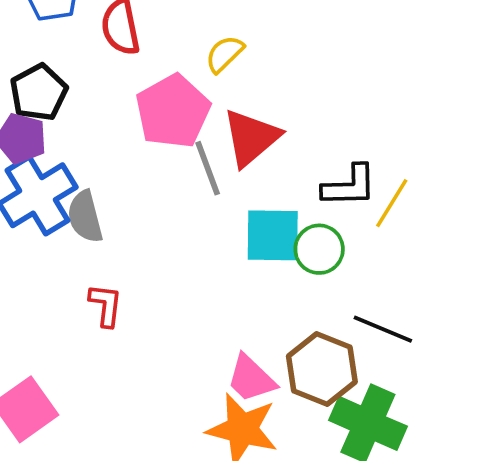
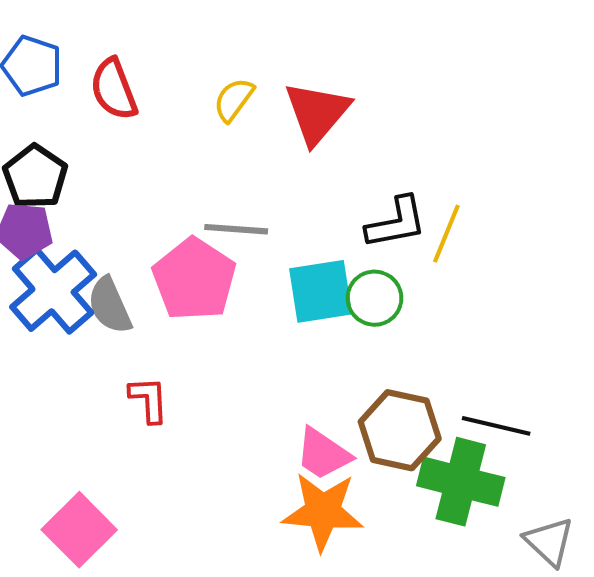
pink pentagon: (173, 111) -> (194, 279), moved
red triangle: (251, 138) -> (317, 113), moved
gray line: (208, 168) -> (236, 229), turned -56
black line: (383, 329) -> (496, 426), moved

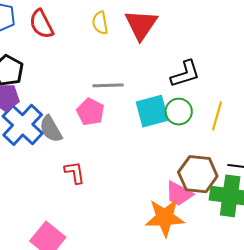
yellow semicircle: (234, 100) -> (100, 23), turned -40
yellow line: (446, 234) -> (217, 116), moved
pink pentagon: (194, 279) -> (90, 112), size x0.7
pink trapezoid: (323, 454) -> (179, 194), moved

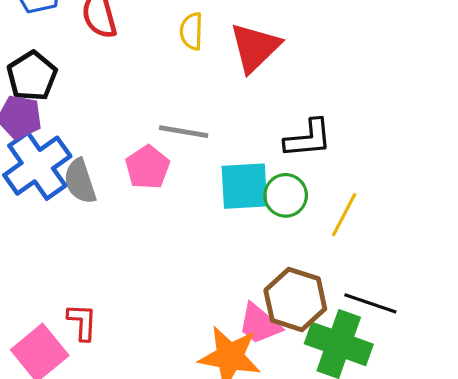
red L-shape: (75, 173) -> (82, 322), moved

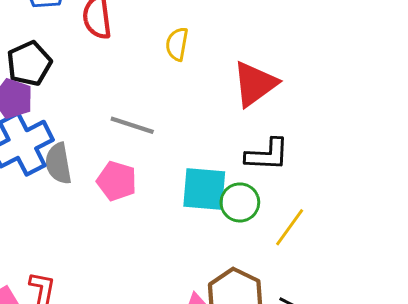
red triangle: (255, 47) -> (255, 84), moved
gray line: (184, 132) -> (132, 125), moved
pink pentagon: (147, 167) -> (117, 181), moved, turned -30

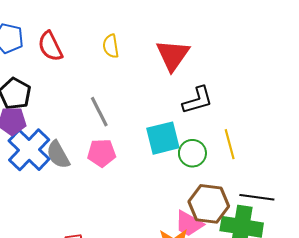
gray line: (132, 125) -> (99, 112), turned 64
green circle: (240, 202) -> (192, 153), moved
yellow line: (290, 227) -> (230, 144), turned -32

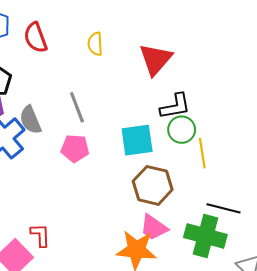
green circle: (192, 153) -> (182, 130), moved
gray semicircle: (58, 155) -> (30, 120), moved
brown hexagon: (209, 204) -> (153, 185), moved

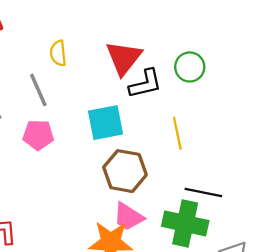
yellow semicircle: (95, 44) -> (58, 53), moved
red triangle: (155, 59) -> (124, 58), moved
green circle: (182, 130) -> (190, 67), moved

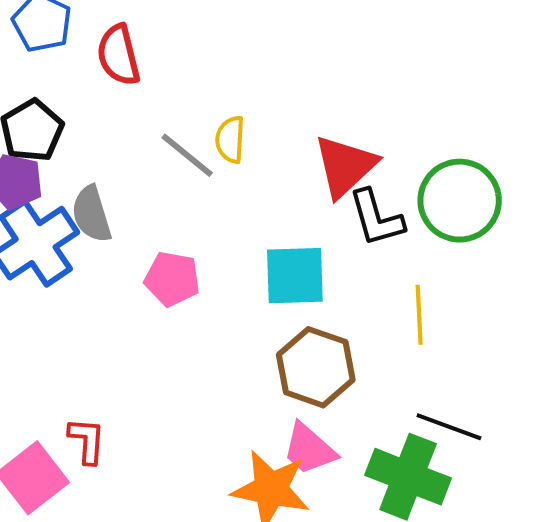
green circle: (190, 67) -> (460, 201), size x1.5
black L-shape: (145, 84) -> (376, 218), turned 78
gray line: (38, 90) -> (187, 155), moved, turned -36

